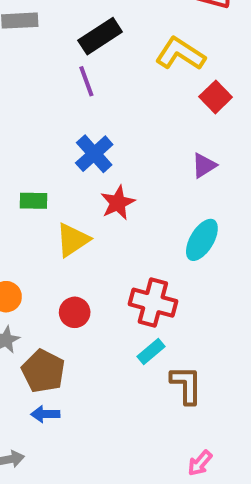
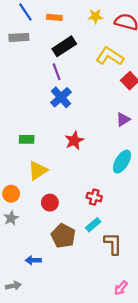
blue cross: (94, 154) -> (61, 97), moved
yellow triangle: (73, 240) -> (38, 170), moved
red cross: (153, 303) -> (94, 197), size x0.6
brown pentagon: (43, 371) -> (63, 236), moved

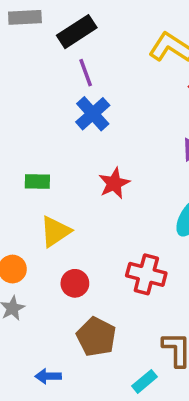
black rectangle: (64, 46) -> (77, 32), moved
red cross: (94, 197) -> (146, 274), size x1.5
cyan rectangle: (93, 225) -> (145, 381), moved

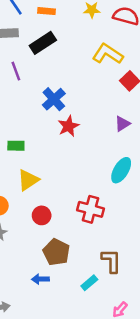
purple line: (86, 73) -> (16, 71), moved
red star: (114, 183) -> (69, 126), moved
blue arrow: (48, 376) -> (40, 279), moved

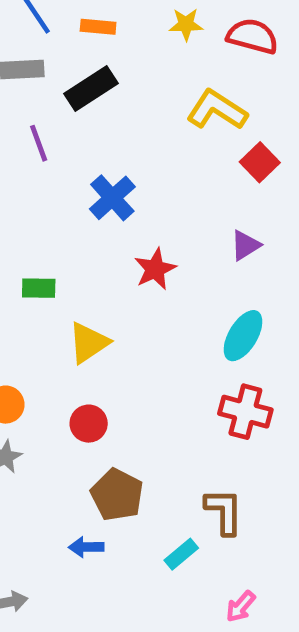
red star: (69, 126) -> (155, 269), moved
yellow triangle: (28, 180) -> (89, 343), moved
red cross: (91, 209) -> (245, 412), moved

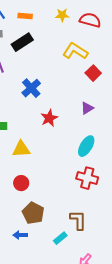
yellow triangle: (89, 343) -> (21, 149), turned 30

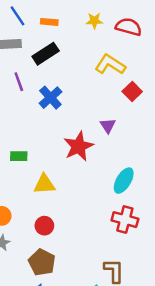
blue cross: (31, 88) -> (50, 98), moved
purple triangle: (87, 108) -> (108, 126), moved, turned -32
red star: (49, 118) -> (79, 146), size x1.4
brown pentagon: (33, 213) -> (42, 262), moved

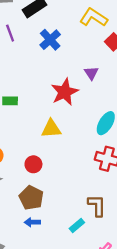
blue cross: (50, 98) -> (50, 40), moved
yellow triangle: (44, 184) -> (51, 129), moved

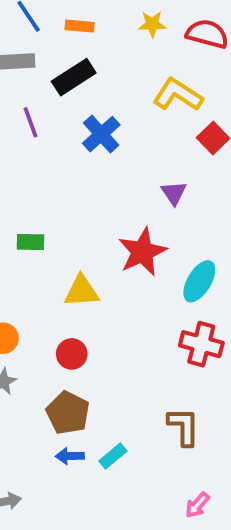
red star: (65, 92) -> (142, 252), moved
yellow triangle: (51, 129) -> (82, 291), moved
cyan rectangle: (77, 226) -> (113, 456), moved

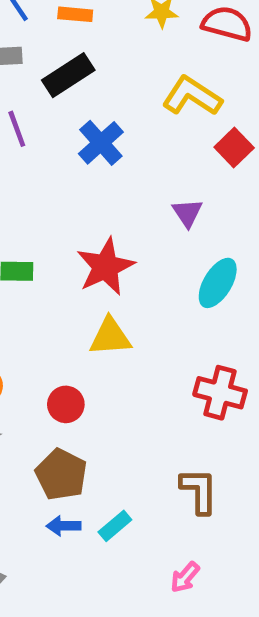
red star: (142, 252) -> (106, 267), moved
cyan ellipse: (199, 281) -> (218, 283), moved
yellow triangle: (82, 291) -> (110, 337), moved
pink arrow: (197, 505) -> (185, 577), moved

